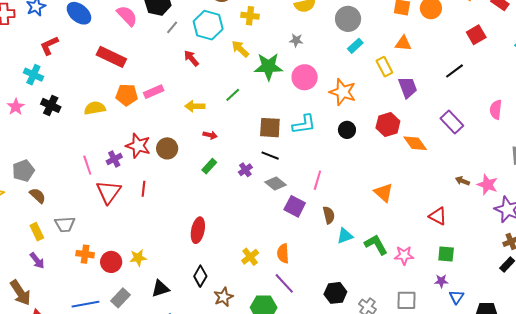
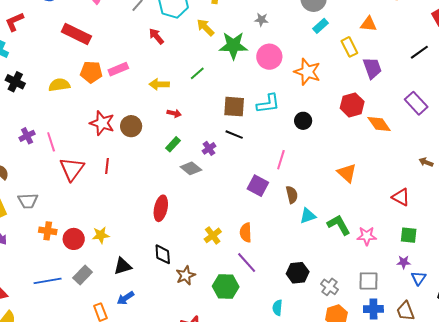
black circle: (347, 130) -> (303, 121), moved
purple cross: (114, 159) -> (27, 136), moved
gray diamond: (275, 184) -> (191, 168), moved
black diamond: (200, 276) -> (163, 254), turned -35

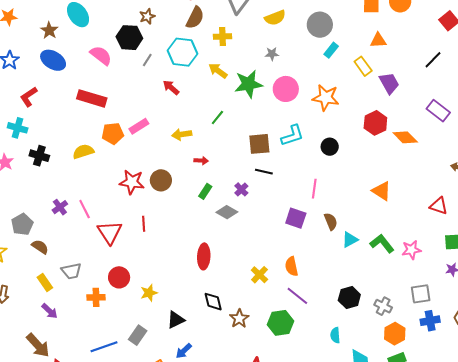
red circle: (74, 239) -> (119, 277), moved

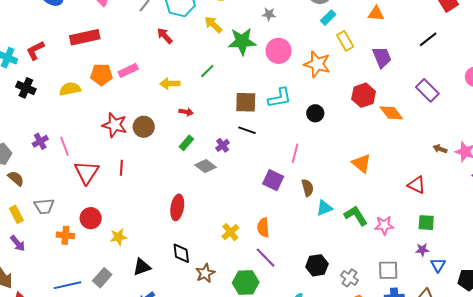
yellow rectangle: (363, 66) -> (345, 41), moved
red L-shape: (29, 97) -> (35, 50), moved
red rectangle: (92, 98) -> (85, 37), turned -36

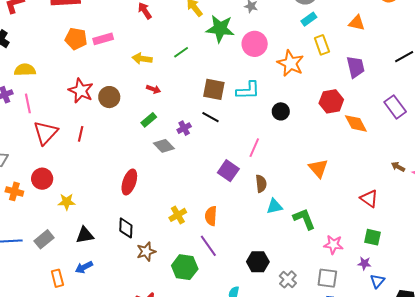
yellow semicircle: (70, 89) -> (25, 70), moved
pink star: (384, 225) -> (333, 245), moved

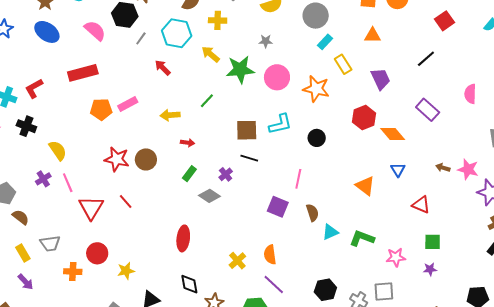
yellow semicircle: (25, 70) -> (58, 150), turned 70
red line: (81, 134) -> (126, 202), turned -42
green L-shape: (304, 219) -> (362, 238), turned -35
gray square: (327, 278) -> (384, 291), moved
blue triangle: (377, 281) -> (398, 170), moved

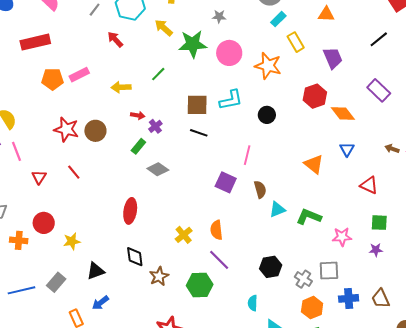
purple cross: (226, 174) -> (155, 126), moved
red triangle: (91, 208) -> (39, 177), size x0.6

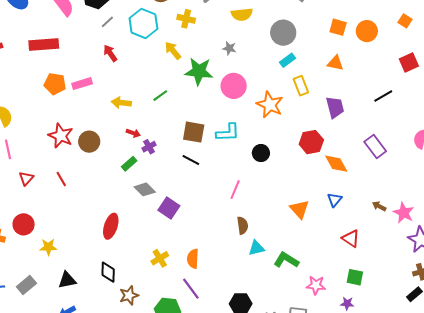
red arrow: (115, 39) -> (110, 53), moved
purple square: (226, 182) -> (169, 208), moved

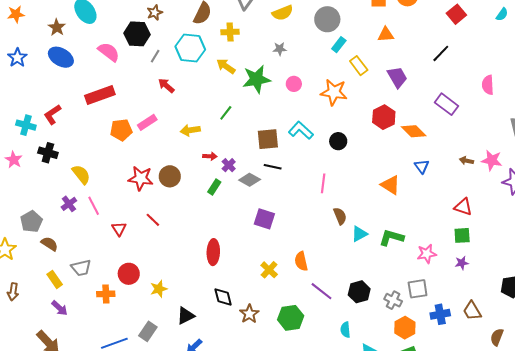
pink circle: (234, 86) -> (294, 84), size x0.6
cyan L-shape: (228, 133) -> (301, 130), turned -120
gray diamond: (145, 189) -> (250, 180), moved
red triangle: (351, 239) -> (463, 207), moved
purple line: (191, 289) -> (322, 291), moved

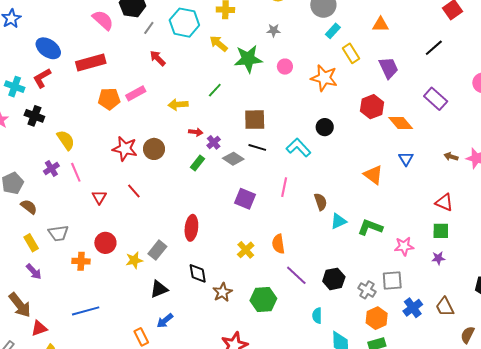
blue ellipse: (61, 57) -> (48, 48), moved
cyan L-shape: (301, 130) -> (298, 148), moved
pink line: (323, 183) -> (284, 187), moved
blue cross: (440, 314) -> (413, 308), turned -30
gray rectangle: (148, 331) -> (157, 250), moved

